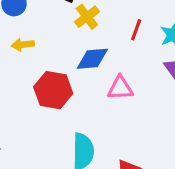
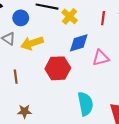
yellow arrow: (23, 45) -> (32, 43), size x1.5

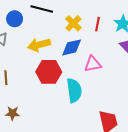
yellow cross: (70, 16) -> (73, 23), moved
yellow arrow: (32, 43) -> (39, 45), moved
cyan semicircle: (85, 104) -> (74, 90), moved

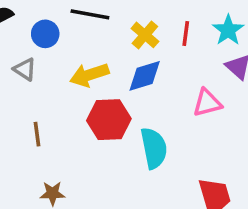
pink triangle: (93, 64) -> (207, 103), moved

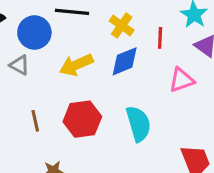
red line: (186, 33) -> (160, 38), moved
blue circle: (45, 34) -> (34, 33), size x1.4
red hexagon: (109, 120) -> (82, 119), moved

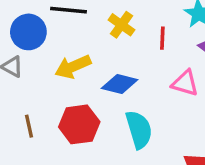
blue diamond: (125, 61) -> (120, 84), moved, turned 36
pink triangle: (181, 80) -> (185, 83), turned 36

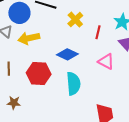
yellow arrow: (73, 67) -> (29, 38), moved

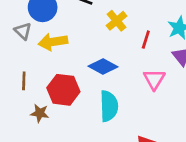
pink triangle: (106, 61) -> (154, 79), turned 30
brown star: (14, 103) -> (40, 113), moved

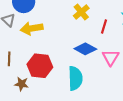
blue diamond: (103, 67) -> (85, 49), moved

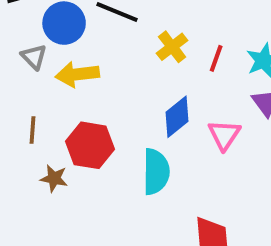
red line: (104, 27) -> (216, 58), moved
blue diamond: (85, 49) -> (177, 117), turned -70

